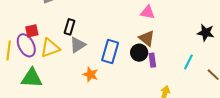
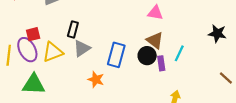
cyan line: (188, 62) -> (179, 53), moved

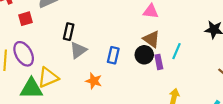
red square: (33, 34) -> (25, 19), moved
yellow triangle: (53, 52) -> (48, 77), moved
blue rectangle: (116, 55) -> (113, 55), size x0.7

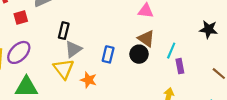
purple ellipse: (24, 54) -> (19, 52), turned 75
purple rectangle: (159, 62) -> (180, 66), moved
yellow triangle: (48, 77) -> (64, 69), moved, turned -45

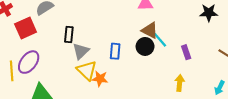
red square: (21, 17) -> (26, 28), size x1.5
cyan line: (171, 51) -> (160, 40), moved, turned -56
yellow triangle: (64, 69) -> (87, 70), moved

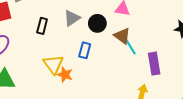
black circle: (145, 46) -> (97, 23), moved
gray triangle: (81, 51) -> (72, 18), moved
purple rectangle: (186, 52) -> (154, 64), size x1.5

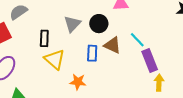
brown triangle: (122, 36) -> (112, 45), moved
yellow triangle: (53, 64) -> (55, 59), moved
purple rectangle: (154, 64) -> (150, 60), moved

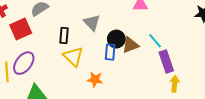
gray triangle: (72, 24) -> (92, 22), turned -30
black circle: (99, 24) -> (116, 39), moved
brown triangle: (112, 45) -> (130, 45), turned -48

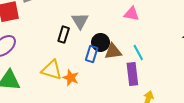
black rectangle: (64, 35) -> (64, 35), moved
yellow triangle: (73, 56) -> (52, 70), moved, turned -40
purple rectangle: (166, 62) -> (132, 74), moved

